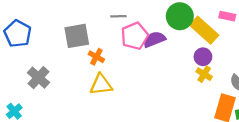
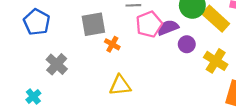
purple circle: (203, 57) -> (187, 44), moved
yellow cross: (204, 74) -> (216, 61), size x1.5
yellow triangle: (101, 85) -> (120, 85), moved

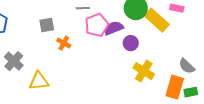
gray square: (93, 24) -> (47, 25), size x0.7
yellow cross: (216, 61) -> (144, 71), moved
yellow triangle: (120, 85) -> (39, 81), moved

